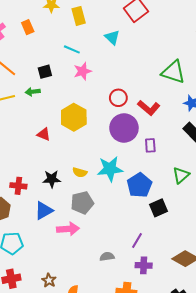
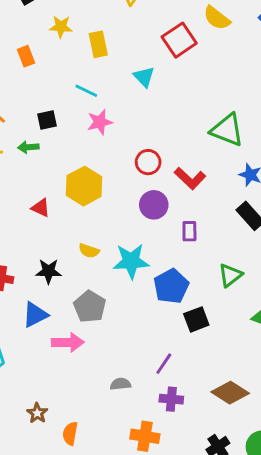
purple circle: (124, 128) -> (154, 205), size x0.7
yellow semicircle: (80, 172) -> (89, 251), moved
gray pentagon: (82, 203) -> (90, 307), turned -30

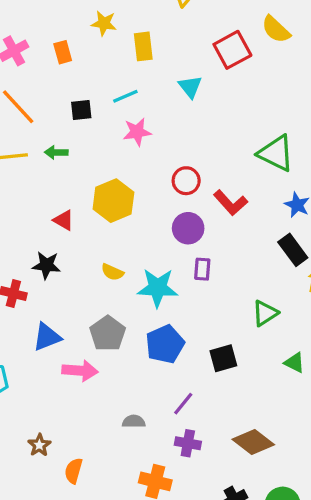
cyan line: (86, 91) -> (125, 96), turned -55
black square: (47, 120) -> (81, 110), moved
purple rectangle: (189, 231) -> (202, 269), moved
black star: (49, 271) -> (46, 265), moved
blue pentagon: (171, 286) -> (165, 344), moved

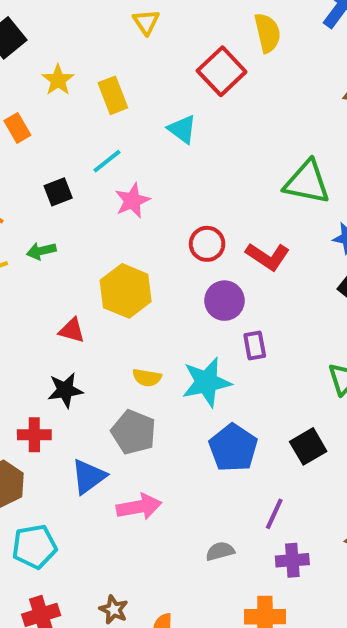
yellow star: (104, 23) -> (58, 80), turned -30
yellow semicircle: (276, 29) -> (267, 33), turned -132
gray pentagon: (108, 333) -> (134, 432), moved

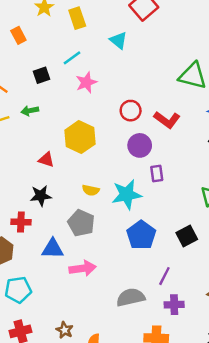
blue triangle: (88, 477) -> (53, 249), turned 35
gray semicircle: (220, 551) -> (131, 297), size x1.6

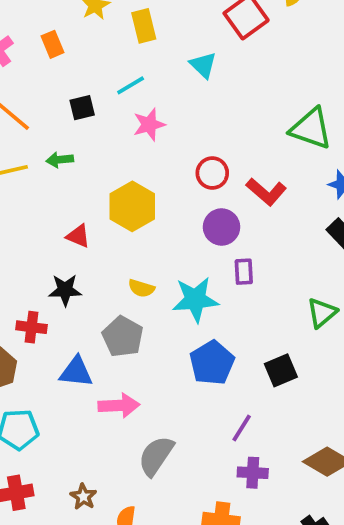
gray semicircle: (131, 297) -> (156, 456), moved, turned -48

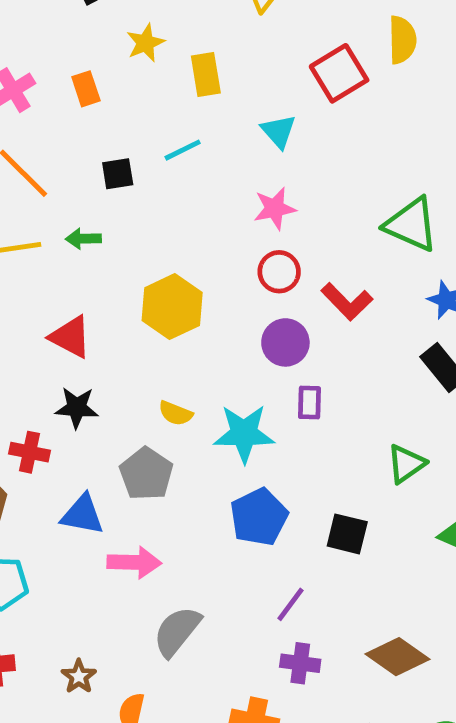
pink star: (149, 125) -> (275, 208), moved
red triangle: (78, 236) -> (70, 337), moved, size x1.4
black square: (281, 370) -> (347, 534), turned 32

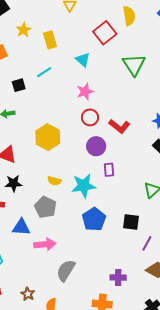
green triangle: (411, 225) -> (134, 65), moved, turned 40
purple line: (291, 604) -> (147, 243), moved

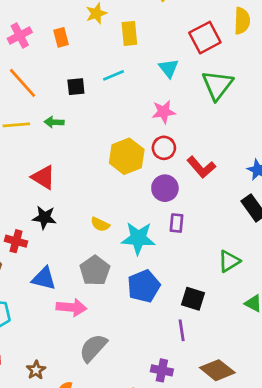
green triangle: (134, 65) -> (217, 85), moved
yellow hexagon: (48, 137) -> (127, 156), moved
gray pentagon: (45, 207) -> (95, 271), moved
purple line: (147, 243) -> (182, 330), moved, turned -49

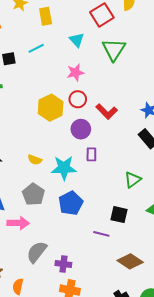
black square: (193, 299) -> (119, 215), moved
purple line: (182, 330) -> (101, 234), turned -63
purple cross: (162, 370) -> (63, 264), moved

